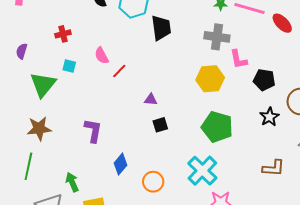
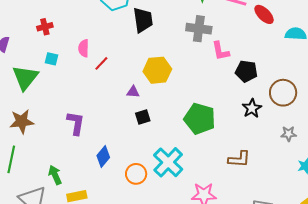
pink semicircle: (102, 56) -> (84, 48), turned 30
yellow hexagon: (210, 79) -> (157, 70), moved
brown L-shape: (273, 168) -> (239, 159), moved
cyan cross: (202, 171) -> (168, 162), moved

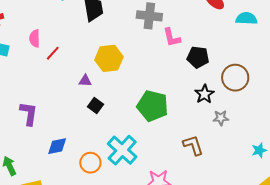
black square: (143, 117) -> (96, 106), turned -35
gray star: (289, 134) -> (221, 118), moved
blue diamond: (103, 156) -> (57, 146), turned 40
brown L-shape: (239, 159) -> (193, 145), turned -110

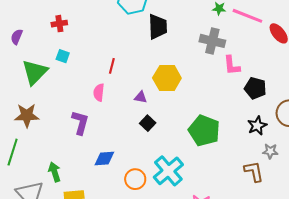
pink semicircle: (35, 38) -> (99, 92), moved
red line: (53, 53) -> (112, 66), turned -35
brown L-shape: (193, 145) -> (254, 172), moved

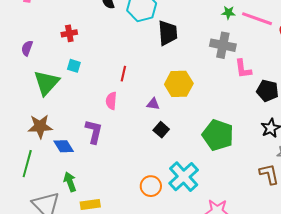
blue diamond: (104, 159) -> (64, 146), moved, turned 65

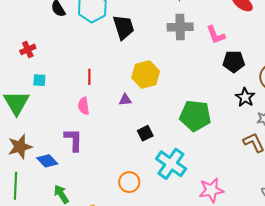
pink L-shape: (243, 69) -> (216, 35), moved
black square: (161, 130) -> (145, 133), moved, turned 35
orange circle: (151, 186) -> (129, 182), moved

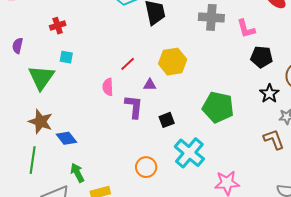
red line: (89, 77) -> (128, 64), moved, turned 42
purple L-shape: (73, 140) -> (134, 107), moved
brown star: (20, 147) -> (41, 122), turned 30

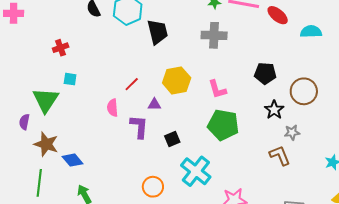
pink L-shape: (246, 29) -> (217, 89), moved
purple semicircle: (18, 46) -> (24, 122), moved

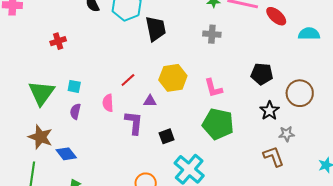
gray cross: (214, 35) -> (212, 34), size x0.7
cyan square: (70, 79) -> (74, 86), moved
purple semicircle: (24, 122) -> (75, 111), moved

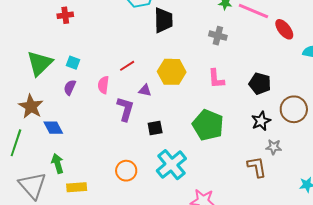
pink L-shape: (213, 88) -> (216, 79), moved

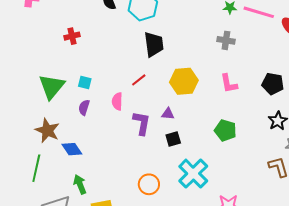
black trapezoid: (163, 20) -> (154, 44), moved
purple triangle: (145, 90) -> (168, 114), moved
green pentagon: (208, 125) -> (225, 130), size x0.7

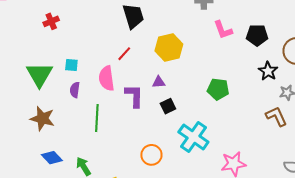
pink L-shape: (229, 83) -> (223, 30), moved
pink semicircle: (117, 101) -> (107, 78), size x1.4
blue diamond: (72, 149) -> (52, 158), moved
green line: (36, 168) -> (97, 118), moved

